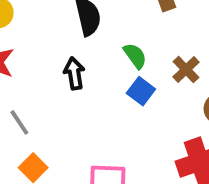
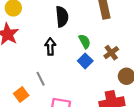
gray line: (19, 122) -> (41, 79), moved

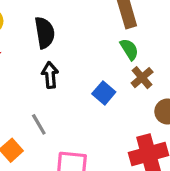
black semicircle: (62, 17) -> (45, 33), moved
green semicircle: (85, 41) -> (129, 49), moved

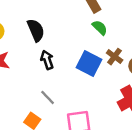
brown cross: (142, 78) -> (115, 57), moved
blue square: (104, 93) -> (89, 63), size x1.5

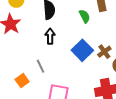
green semicircle: (100, 28) -> (85, 16), moved

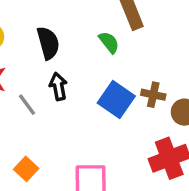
brown cross: (104, 52) -> (153, 95), turned -32
gray line: (40, 66) -> (27, 105), moved

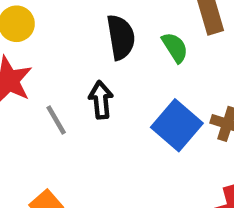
black semicircle: (48, 43) -> (121, 37), moved

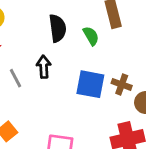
blue square: (177, 125) -> (90, 84), turned -32

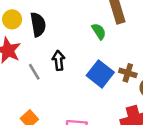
black semicircle: (58, 28) -> (38, 24), moved
blue square: (90, 84) -> (100, 74), turned 30

